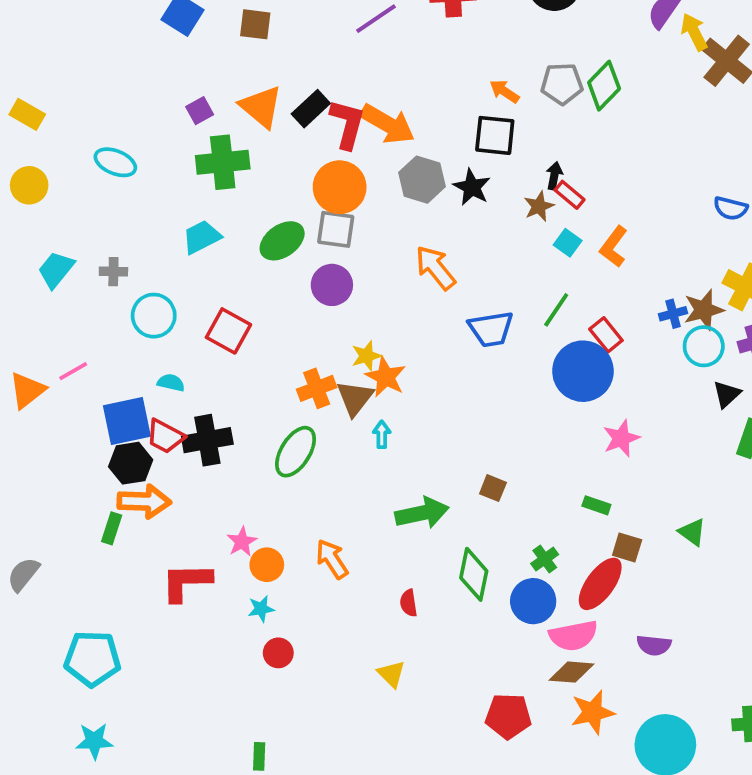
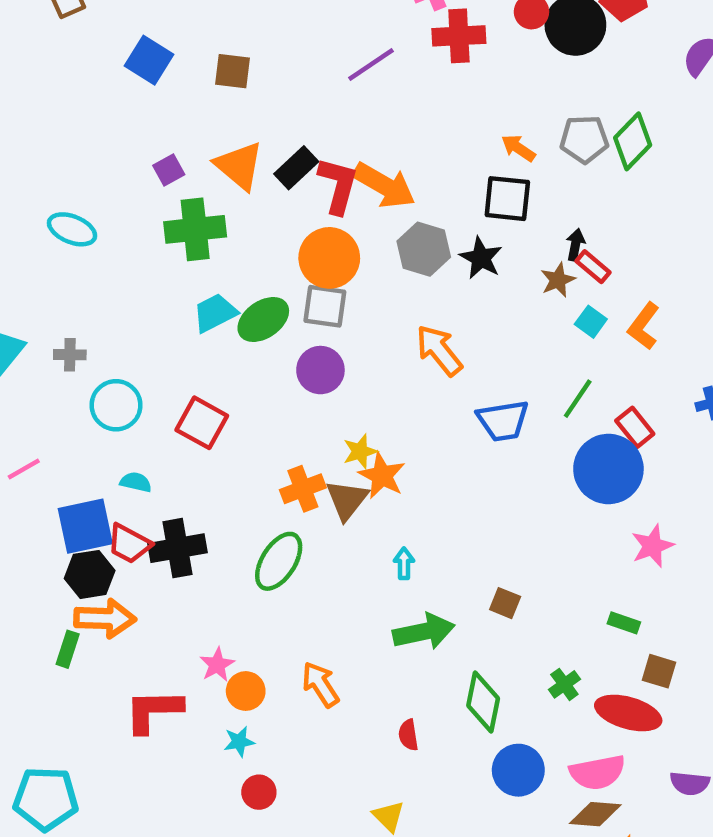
cyan trapezoid: (202, 237) -> (215, 313), moved
cyan arrow: (382, 434) -> (404, 563), moved
red ellipse: (600, 584) -> (628, 713), turned 70
blue circle: (533, 601) -> (518, 770), moved

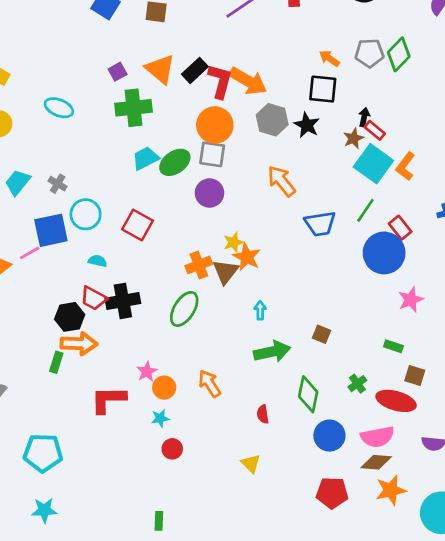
cyan square: (591, 322) -> (373, 164), size x2.0
gray cross: (70, 355) -> (58, 184), turned 30
blue square: (85, 526) -> (51, 230), moved

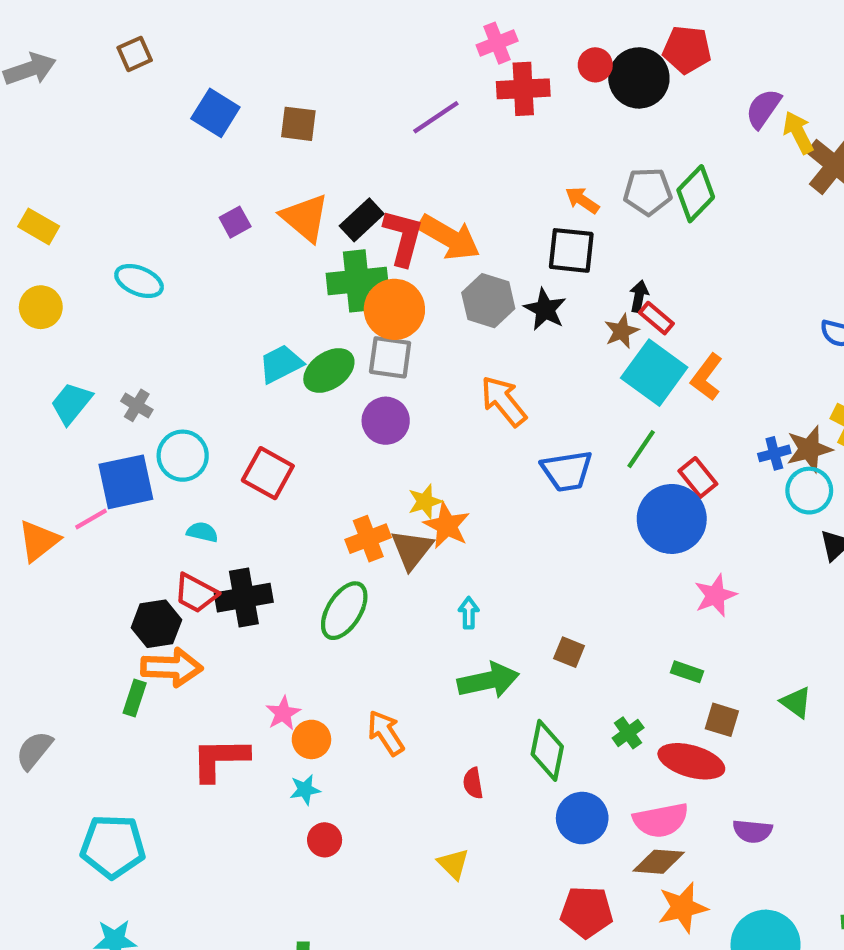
green cross: (134, 108) -> (357, 281), moved

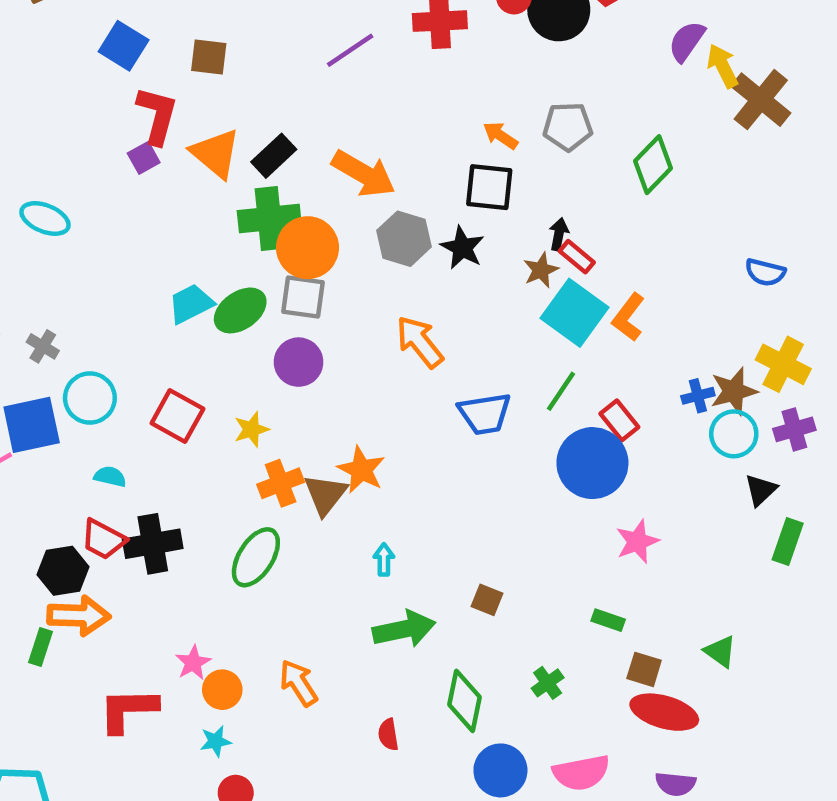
green diamond: (696, 194) -> (653, 165), moved
red L-shape: (403, 237) -> (157, 115), moved
yellow star: (425, 501) -> (251, 429), moved
red ellipse: (691, 761) -> (664, 712), moved

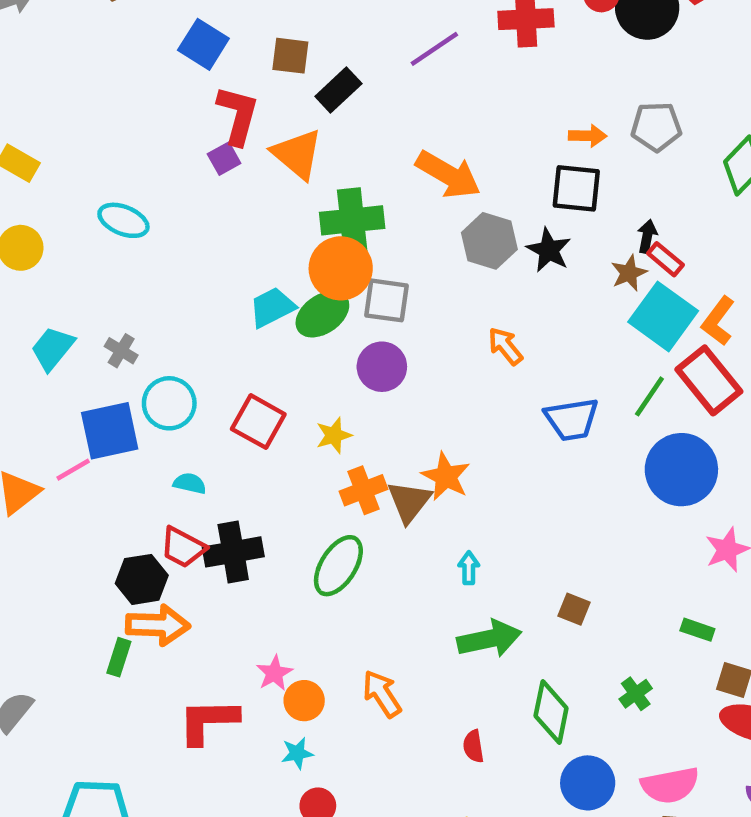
orange arrow: (500, 135) -> (588, 136), turned 147
black rectangle: (274, 156) -> (338, 90), moved
orange circle: (308, 248) -> (341, 268), moved
orange arrow: (420, 342) -> (505, 346), size x0.7
red rectangle: (619, 420) -> (709, 380), moved, size x1.6

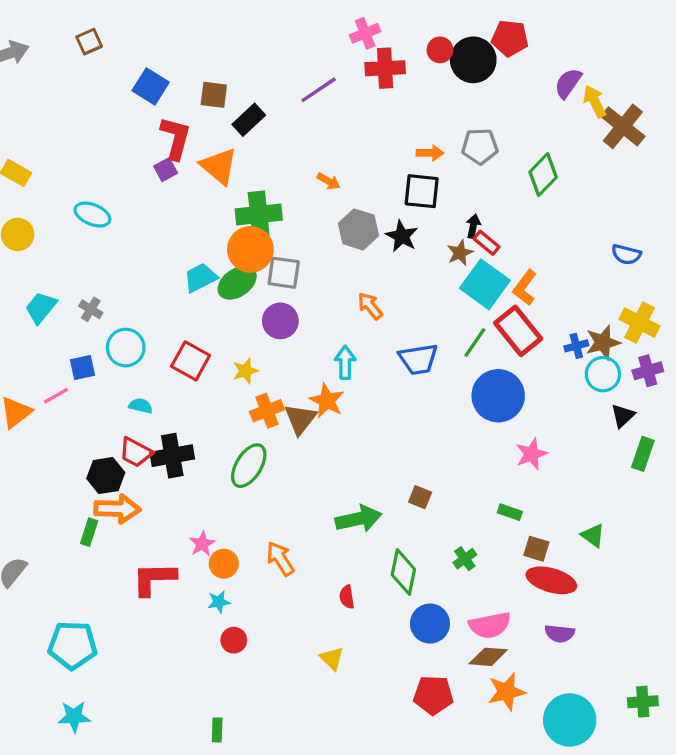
orange arrow: (448, 175) -> (329, 181), size x0.5
blue square: (110, 431) -> (82, 367), size x0.6
cyan arrow: (469, 568) -> (345, 362), moved, size x1.4

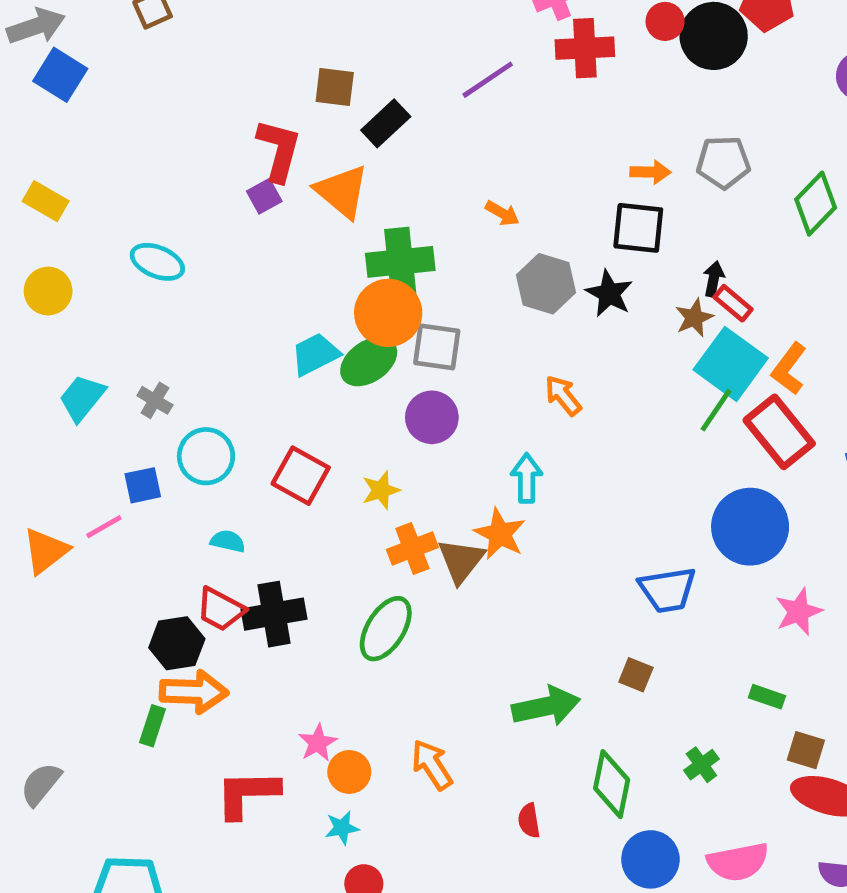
blue square: (151, 86) -> (60, 75), moved
green line: (475, 343) -> (716, 410), moved
blue trapezoid: (418, 359) -> (667, 590), moved

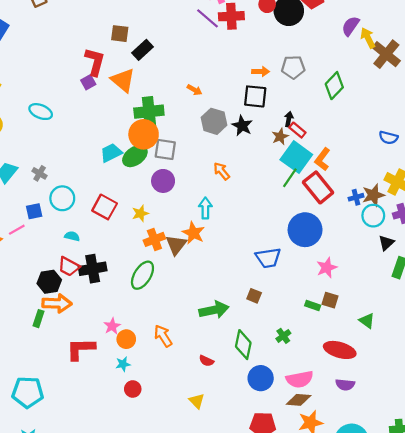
purple line: (488, 80) -> (208, 18), moved, turned 75
brown square: (806, 750) -> (330, 300), moved
red semicircle: (529, 821) -> (206, 361), turned -56

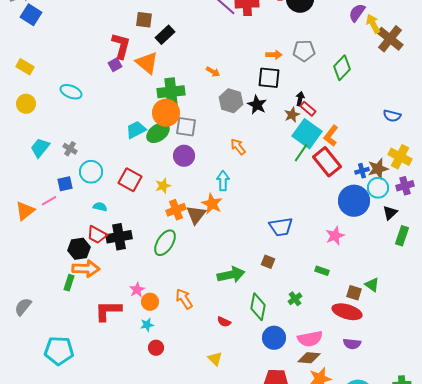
blue circle: (305, 230) -> (354, 201), moved
brown square: (330, 300) -> (354, 293), moved

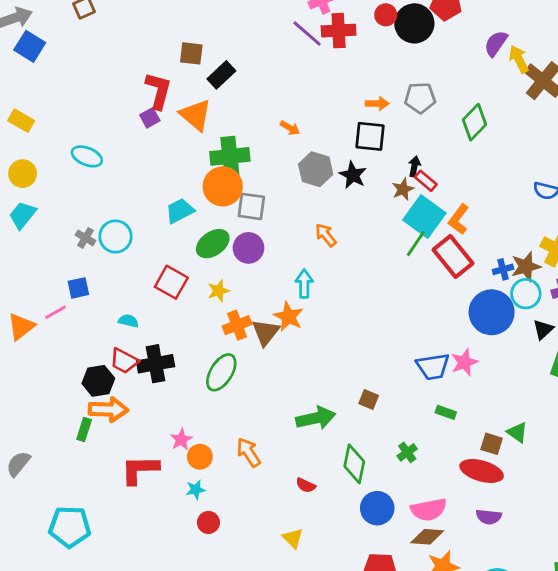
green ellipse: (158, 133) -> (213, 244), moved
cyan trapezoid: (40, 148) -> (23, 215), moved
cyan circle: (91, 172) -> (115, 236), moved
blue trapezoid: (281, 227) -> (433, 367), moved

